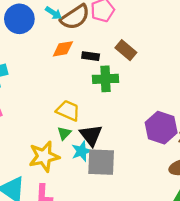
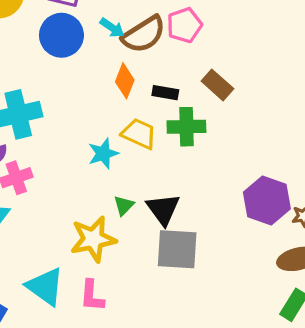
orange diamond: (63, 49) -> (125, 81), turned -60
yellow trapezoid: (68, 111) -> (139, 134), moved
cyan star: (82, 151) -> (103, 154), moved

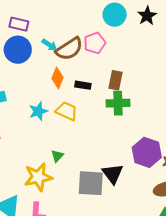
brown rectangle: (217, 85) -> (115, 80), turned 60
green cross: (186, 127) -> (118, 103), moved
cyan star: (103, 154) -> (38, 111), moved
black triangle: (163, 209) -> (113, 174), moved

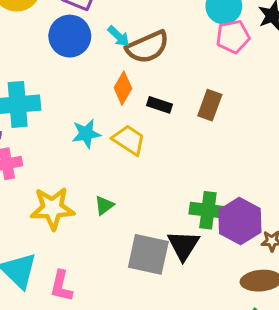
pink pentagon: (95, 43) -> (233, 37), moved
green cross: (118, 103) -> (208, 210), moved
yellow star: (38, 177) -> (52, 208), moved

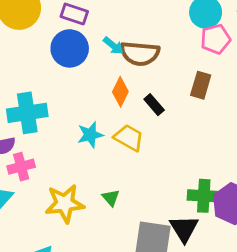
brown semicircle: (147, 47) -> (140, 54), turned 33
black rectangle: (159, 105) -> (154, 105), turned 35
brown rectangle: (210, 105) -> (201, 85), moved
green triangle: (104, 205) -> (111, 198), turned -30

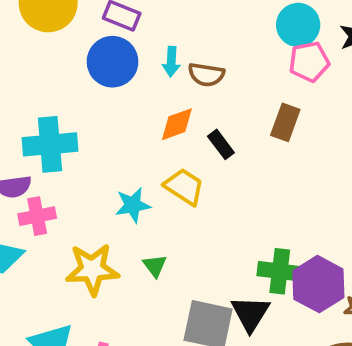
cyan arrow: (113, 46) -> (171, 62), turned 50
brown semicircle: (140, 54) -> (206, 75), size x0.7
orange diamond: (120, 92) -> (177, 124), turned 40
cyan star: (90, 135) -> (133, 205), moved

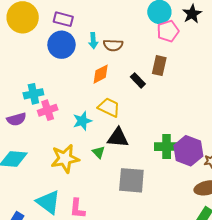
cyan cross: (50, 144) -> (33, 94), size x0.7
black rectangle: (221, 144) -> (138, 80), moved
pink cross: (37, 216) -> (48, 110), moved
black triangle: (250, 314) -> (118, 138), moved, turned -50

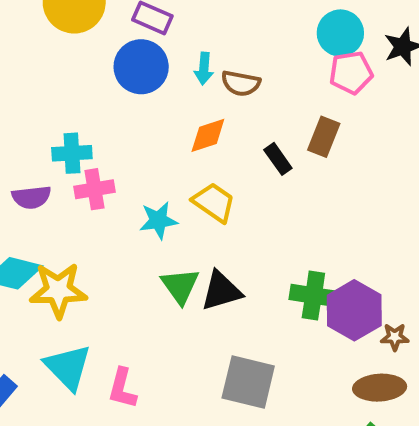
black triangle: (118, 138) -> (221, 291), moved, turned -30
green triangle: (99, 152) -> (180, 286), size x1.5
yellow star: (65, 159) -> (58, 290), moved
gray square: (131, 180) -> (248, 382), moved

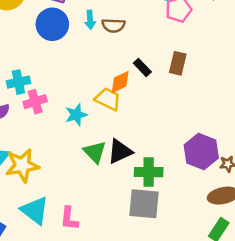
orange diamond: (208, 135) -> (120, 82), moved
brown rectangle: (324, 137) -> (178, 63), moved
green cross: (313, 295) -> (149, 172), moved

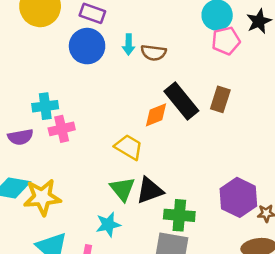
black rectangle: (142, 68) -> (181, 101), size x1.8
yellow trapezoid: (108, 99) -> (129, 147), moved
cyan star: (76, 115) -> (108, 225), moved

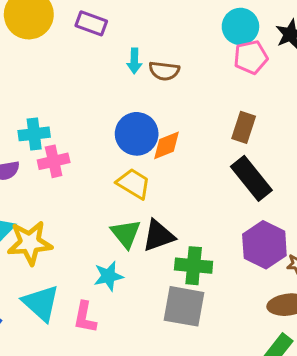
blue circle: (87, 46) -> (137, 134), moved
black rectangle: (181, 101) -> (251, 178), moved

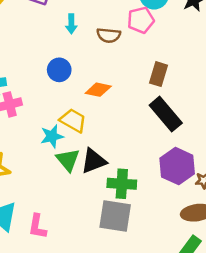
pink pentagon: (251, 57) -> (141, 20), moved
brown semicircle: (164, 71) -> (109, 35), moved
blue circle: (137, 134) -> (59, 70), moved, size x0.7
orange diamond: (167, 145) -> (98, 90), turned 35
cyan star: (108, 276) -> (52, 136), moved

